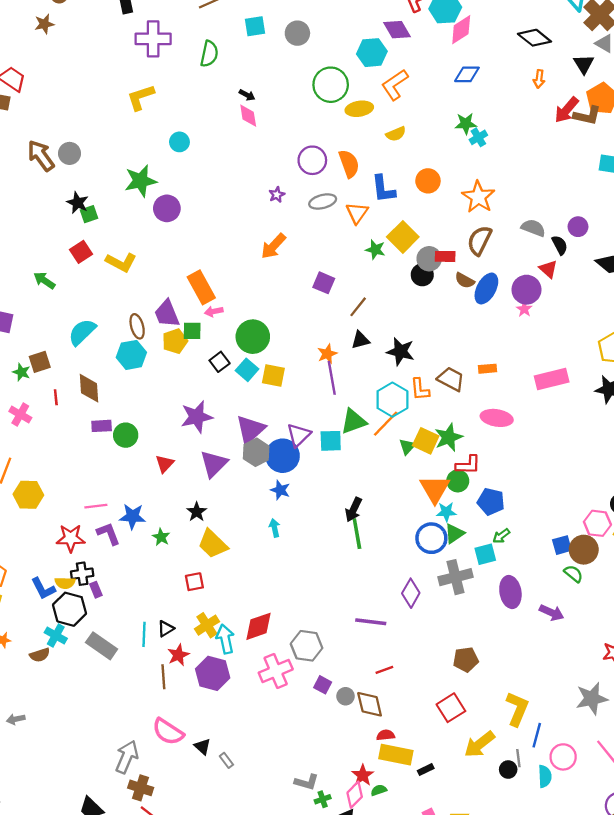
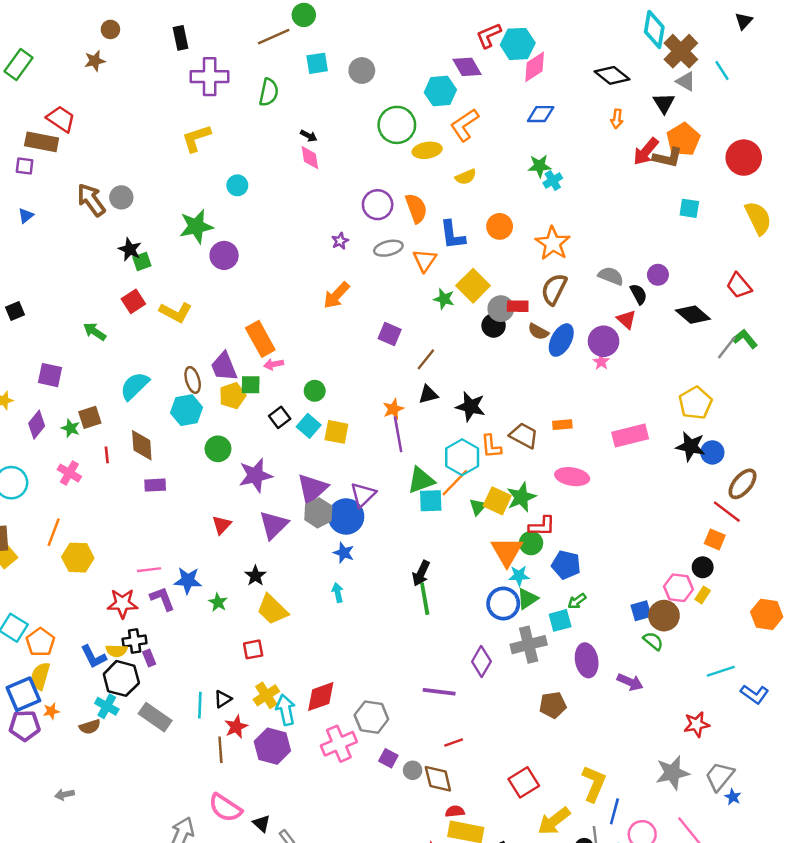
green circle: (253, 337) -> (315, 391), size x0.6
green circle: (126, 435) -> (218, 449), moved
cyan square: (331, 441) -> (431, 501), moved
brown pentagon: (466, 660) -> (553, 705), moved

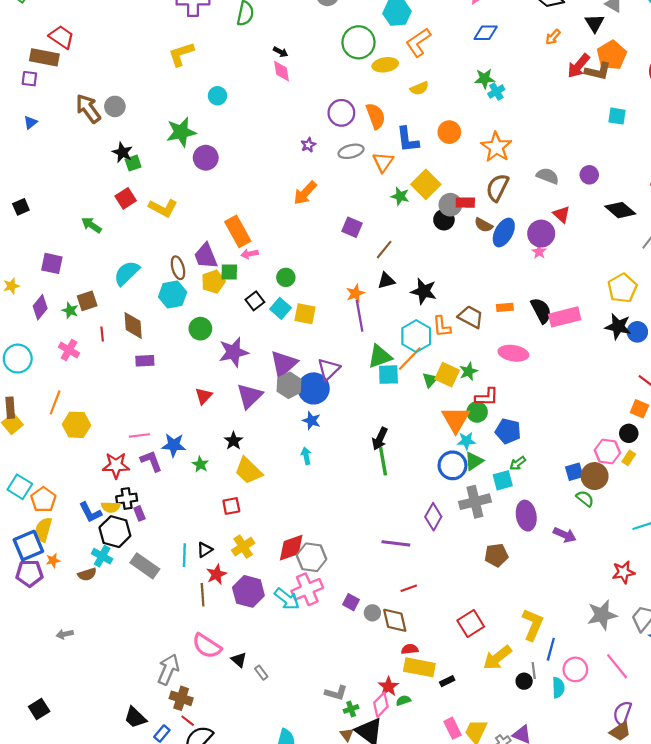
orange arrow: (617, 119) -> (553, 37), turned 35
black semicircle: (639, 294) -> (541, 310), moved, size x1.4
green star: (521, 497) -> (469, 371), size x0.7
cyan arrow: (286, 710) -> (287, 599), moved, turned 140
gray hexagon: (371, 717) -> (311, 557), moved

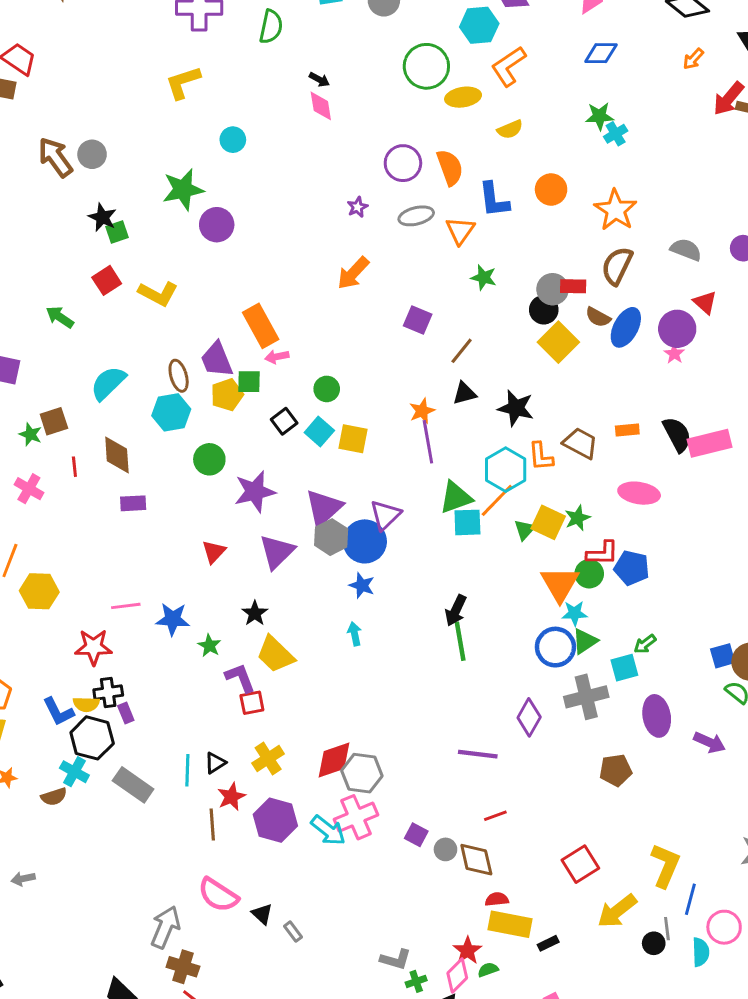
yellow square: (426, 184) -> (558, 342), moved
blue pentagon: (508, 431) -> (632, 568), moved
purple L-shape: (151, 461) -> (240, 678), moved

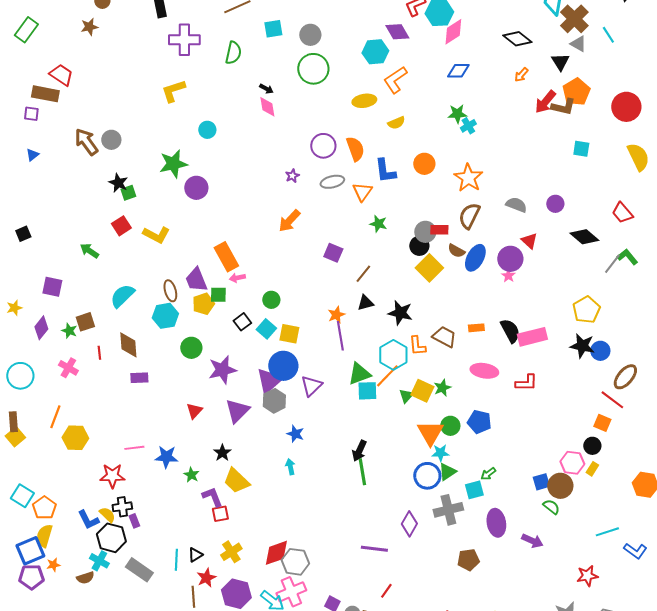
green circle: (426, 66) -> (313, 69), moved
blue circle: (365, 541) -> (283, 366), moved
red L-shape: (602, 553) -> (526, 383), moved
yellow semicircle: (86, 704) -> (107, 515), turned -138
red line: (495, 816) -> (386, 591), turned -35

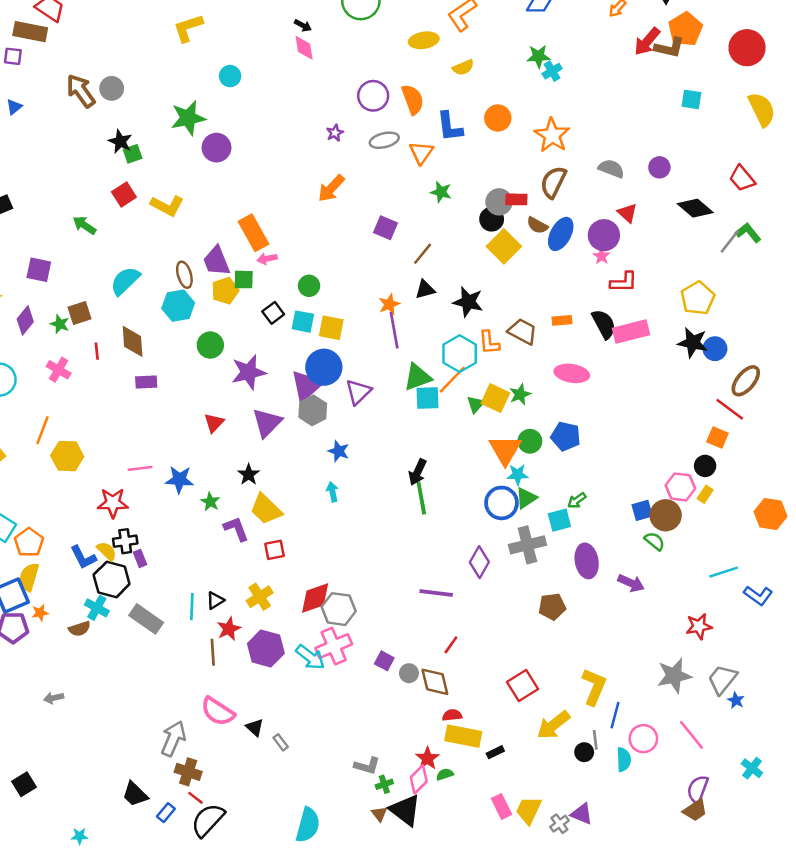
cyan square: (266, 329) -> (303, 322), turned -30
red L-shape: (526, 383) -> (624, 282), moved
red square: (220, 514) -> (274, 550), moved

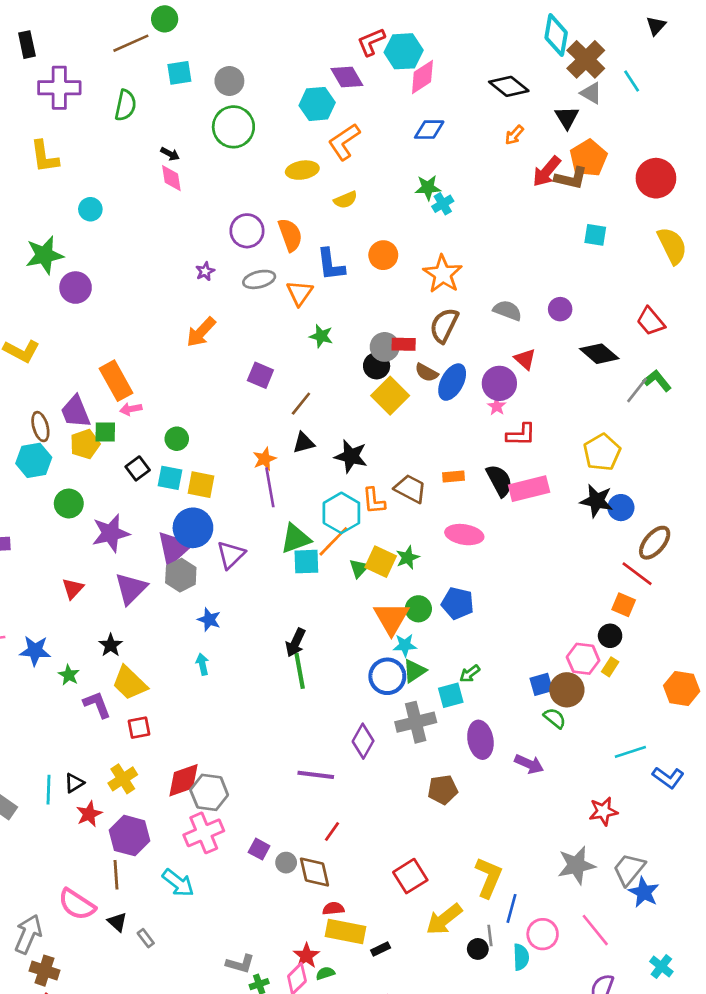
yellow L-shape: (188, 28) -> (44, 157), turned -80
brown line: (213, 652) -> (116, 875), moved
cyan arrow: (310, 657) -> (178, 883), moved
blue star: (736, 700) -> (644, 892), size x1.6

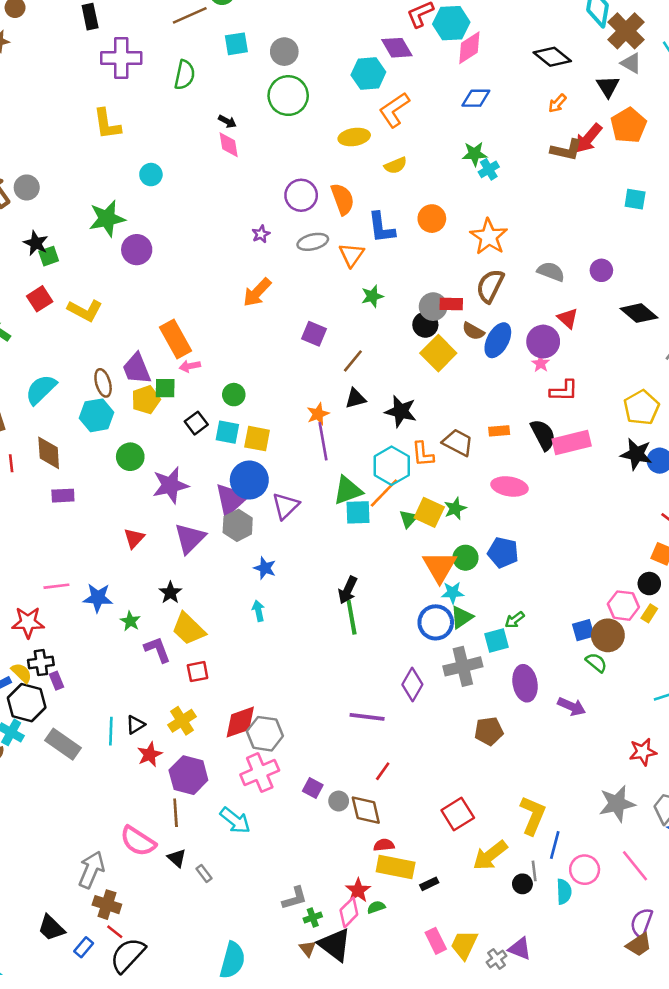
brown L-shape: (571, 178) -> (566, 150), moved
green star: (321, 336) -> (372, 296), turned -30
gray L-shape: (240, 964) -> (295, 898), turned -32

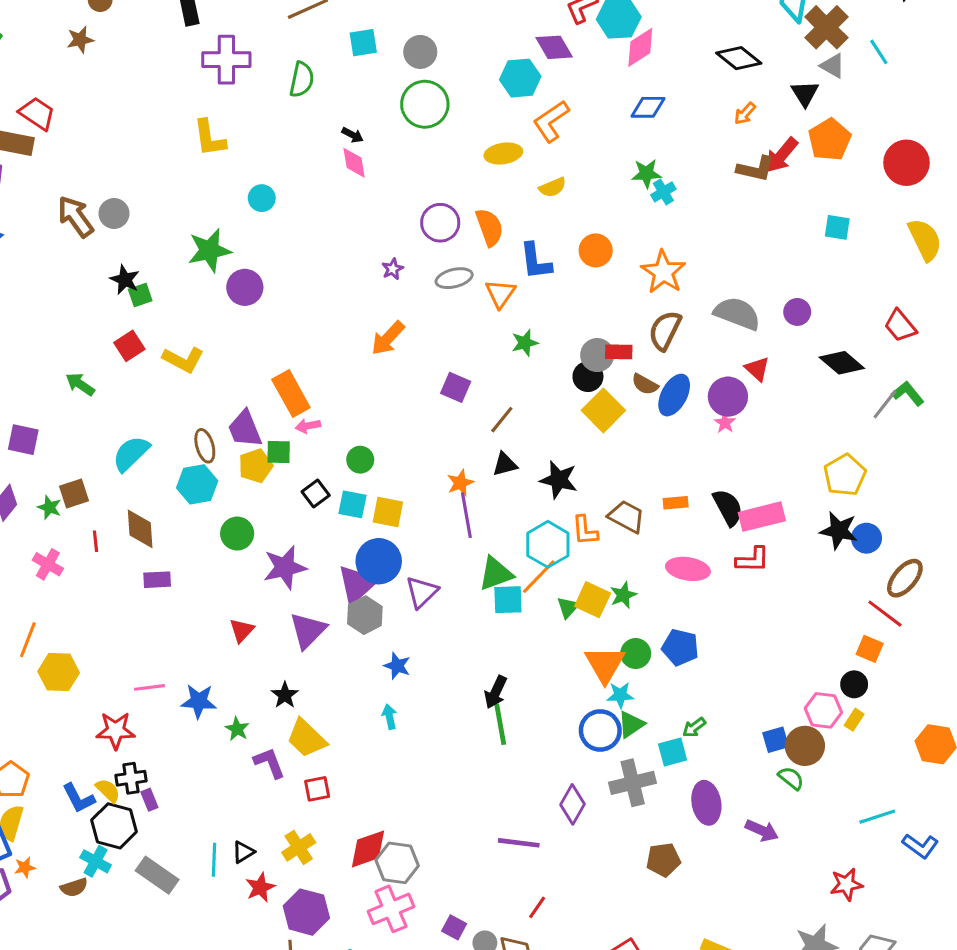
gray semicircle: (551, 272) -> (737, 313), size x1.4
red L-shape: (564, 391) -> (753, 560), moved

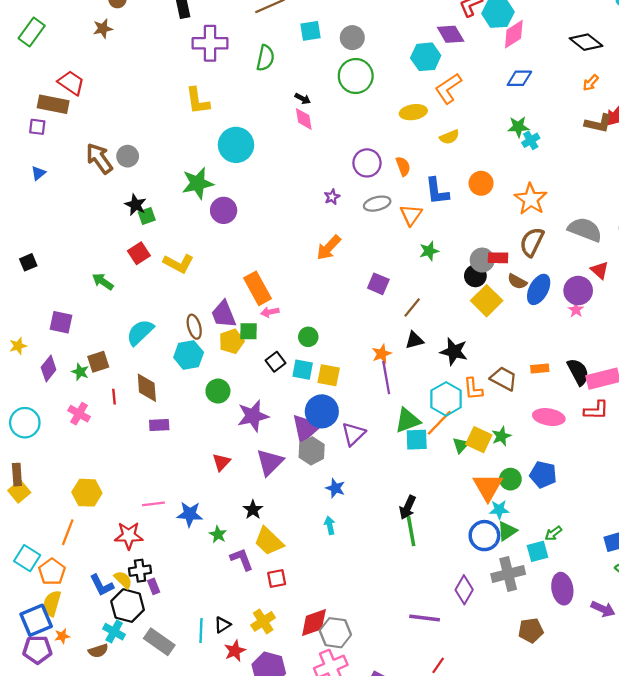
cyan circle: (262, 198) -> (236, 145), size x1.8
orange semicircle: (489, 227) -> (403, 166), size x0.7
orange line: (28, 640) -> (68, 532), moved

